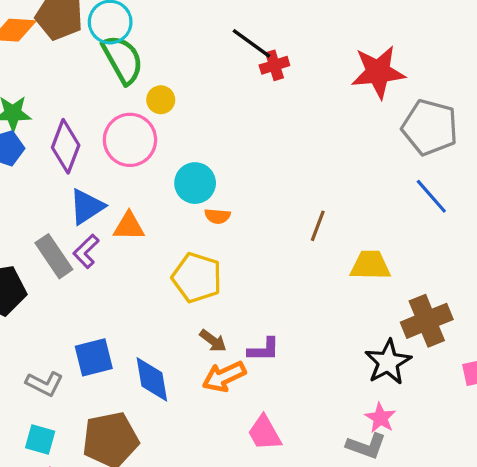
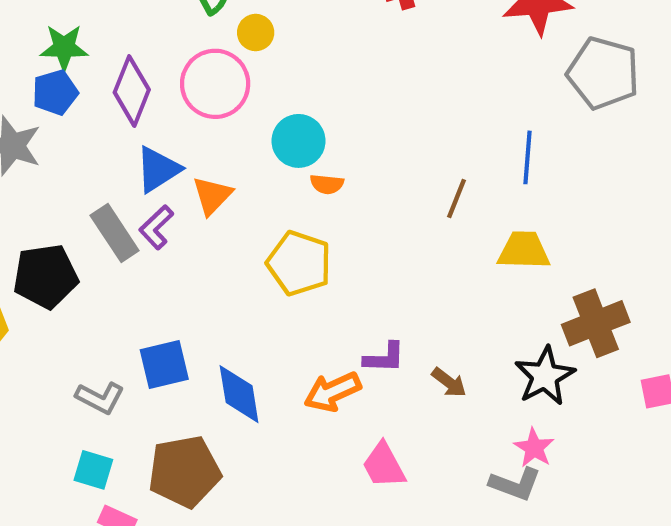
blue line: (431, 196) -> (527, 157), moved, turned 45
orange triangle: (129, 226) -> (212, 196), turned -48
brown arrow: (213, 341) -> (449, 382), moved

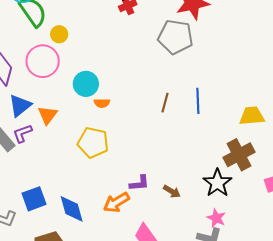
gray pentagon: (603, 73) -> (175, 37), moved
blue line: (527, 157) -> (198, 101), moved
purple L-shape: (156, 227) -> (22, 133), turned 30
yellow trapezoid: (524, 250) -> (252, 116), moved

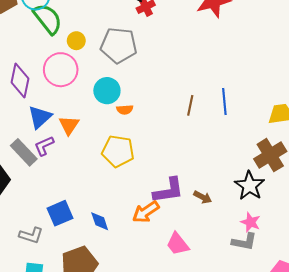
gray pentagon: (175, 37) -> (119, 45), moved
purple L-shape: (139, 183) -> (168, 191), size x1.5
blue diamond: (72, 209) -> (100, 221), size x0.7

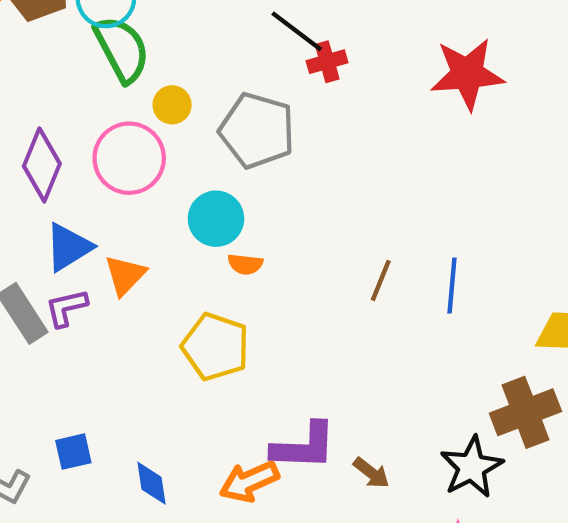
blue square: (60, 213) -> (73, 452), size x0.7

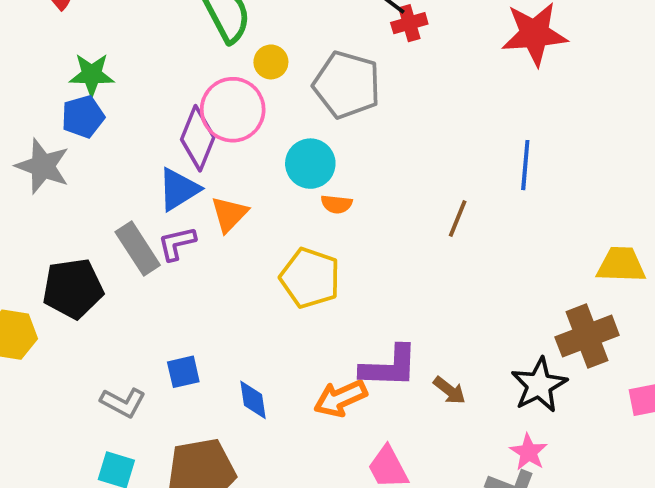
purple diamond: (42, 165) -> (198, 138), moved
blue line: (452, 286) -> (525, 165), moved

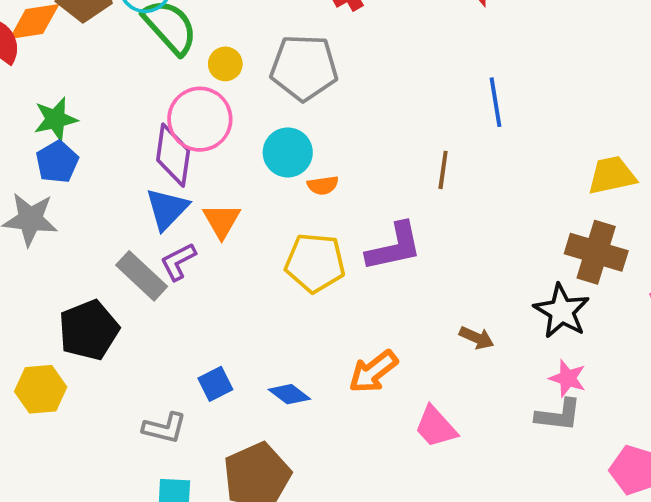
brown cross: (587, 336) -> (596, 252), turned -38
purple L-shape: (389, 367) -> (394, 247), moved
blue diamond: (253, 400) -> (289, 394), turned -30

